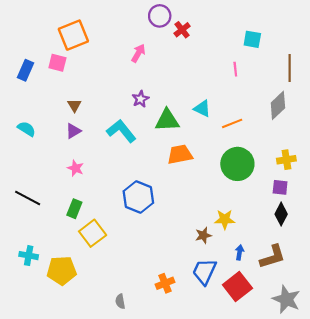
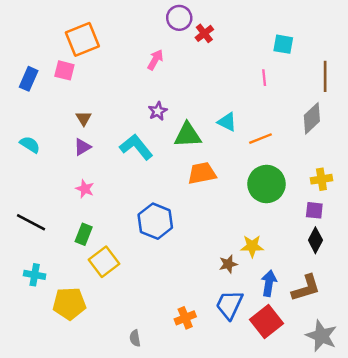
blue arrow: (240, 252) -> (269, 283), size x1.5
cyan cross: (29, 256) -> (35, 275), moved

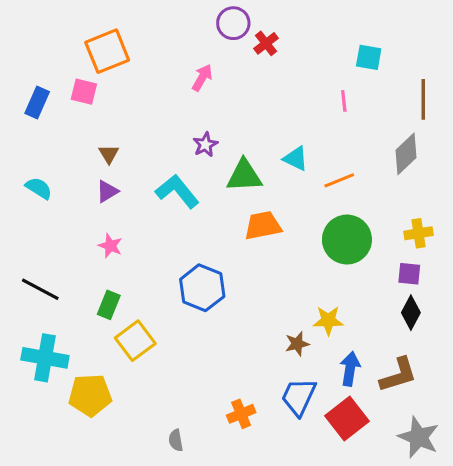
cyan cross: (35, 275) -> (45, 358), size x1.6

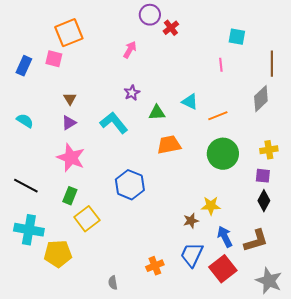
green triangle: (244, 176) -> (157, 113), size x0.7
pink star: (110, 246) -> (71, 158), size x1.8
blue arrow: (350, 369) -> (225, 237), turned -35

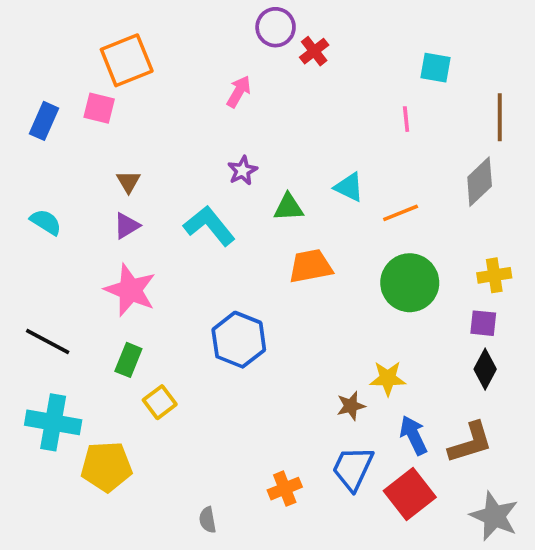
yellow square: (87, 219) -> (160, 402), size x0.7

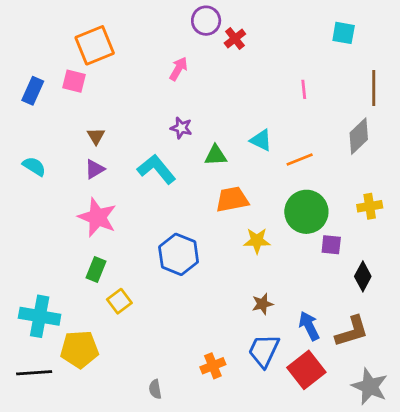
cyan square: (435, 68) -> (344, 33), moved
purple star: (242, 171) -> (181, 128), turned -30
purple square: (483, 323) -> (331, 245), moved
black line: (48, 342) -> (34, 373), moved, turned -32
yellow star: (388, 378) -> (257, 241), moved

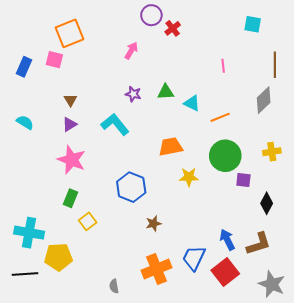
green triangle: (216, 155) -> (166, 92), moved
brown star: (262, 304) -> (153, 223), moved
orange cross: (213, 366) -> (156, 269), size x1.6

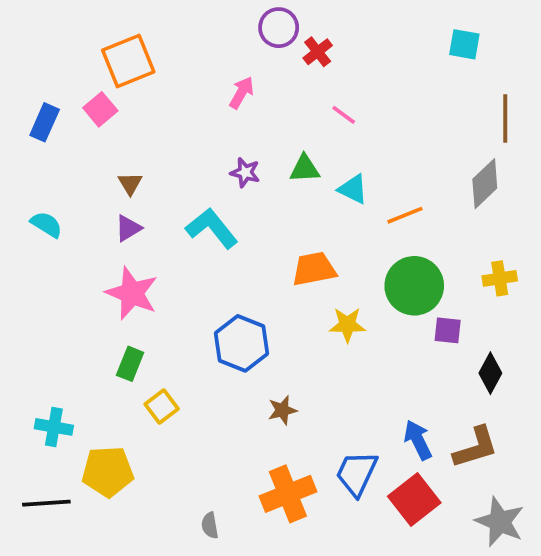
pink square: (54, 60) -> (100, 109), turned 36
pink line: (223, 66) -> (344, 115), moved, turned -48
cyan cross: (29, 233) -> (54, 427), size x0.7

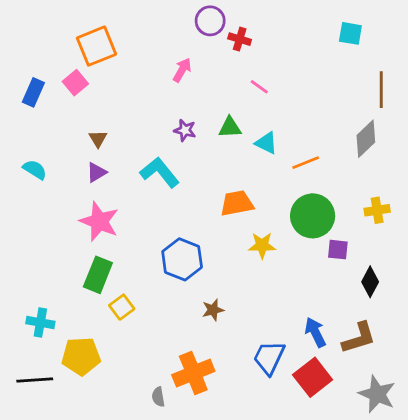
red cross: (318, 52) -> (240, 39), turned -35
green rectangle: (130, 364) -> (98, 275), size x1.4
orange cross: (288, 494) -> (193, 373), moved

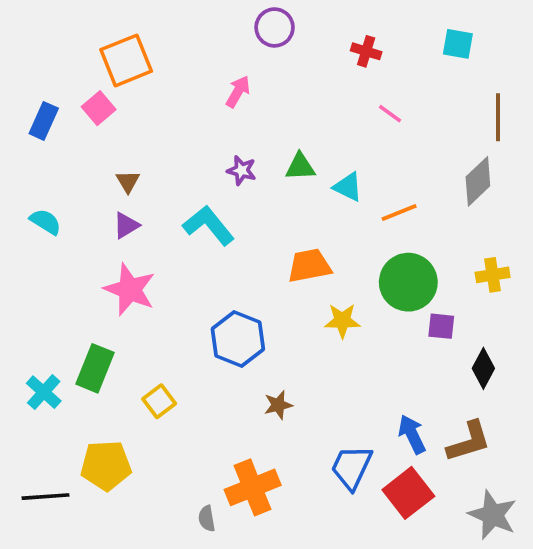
red cross: (240, 39) -> (366, 51), moved
pink line: (259, 87) -> (390, 114), moved
green rectangle: (98, 275) -> (95, 368), moved
cyan cross: (40, 323) -> (44, 392), moved, turned 32

